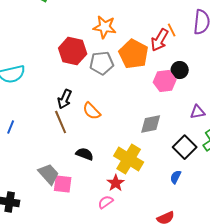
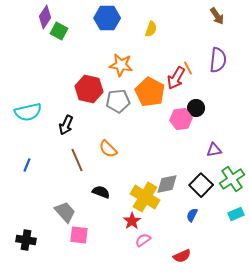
black arrow: (65, 99) -> (66, 125), moved
gray diamond: (151, 124) -> (167, 184), moved
pink square: (63, 184) -> (79, 235), moved
pink semicircle: (106, 202) -> (143, 240), moved

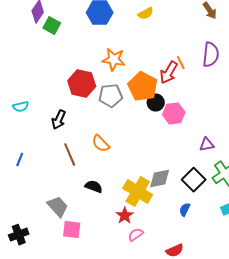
yellow semicircle: (151, 29) -> (146, 14), moved, turned 42
black circle: (196, 108) -> (156, 103), moved
cyan semicircle: (28, 112) -> (21, 107), size x0.6
black cross: (26, 240) -> (19, 235), turned -30

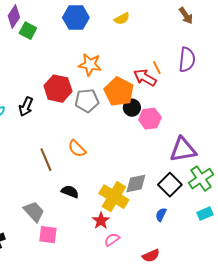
red arrow: (169, 73) -> (145, 78), turned 90
black arrow: (59, 120) -> (26, 107), moved
purple triangle: (207, 145) -> (183, 150), size x1.8

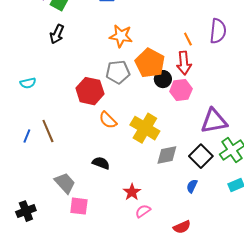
red arrow: (145, 78) -> (184, 63), moved, turned -125
red hexagon: (58, 89) -> (90, 91), moved
black arrow: (26, 107) -> (57, 34), moved
brown line: (46, 160) -> (48, 131), moved
yellow cross: (114, 197) -> (145, 128), moved

